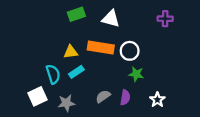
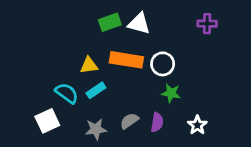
green rectangle: (76, 14) -> (110, 22), moved
cyan semicircle: (53, 74) -> (67, 93), turned -36
gray star: (66, 103) -> (96, 129), moved

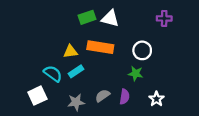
white circle: (163, 64) -> (142, 50), moved

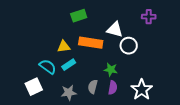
white triangle: (110, 18) -> (115, 30), moved
green star: (136, 74) -> (111, 70), moved
gray semicircle: (102, 96) -> (93, 87), turned -40
white star: (156, 99) -> (142, 90), size x1.5

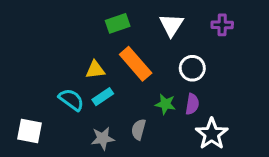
white triangle: (115, 30) -> (171, 25), moved, turned 48
orange rectangle: (91, 43) -> (136, 64), turned 40
white square: (34, 87) -> (29, 131), moved, turned 36
purple semicircle: (113, 88) -> (192, 104), moved

